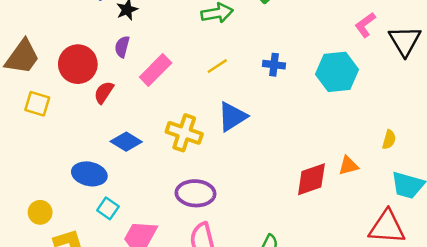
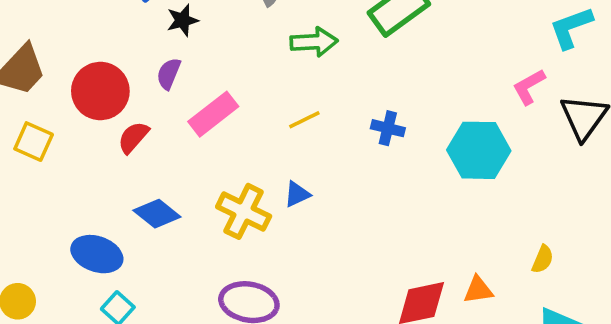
blue triangle: (232, 117) -> (297, 194), moved, size x0.6

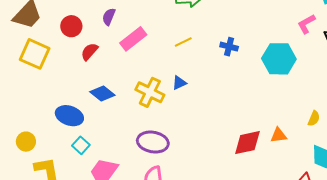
red circle: (100, 91) -> (71, 26), size x0.7
yellow square: (34, 142) -> (35, 54), size x1.4

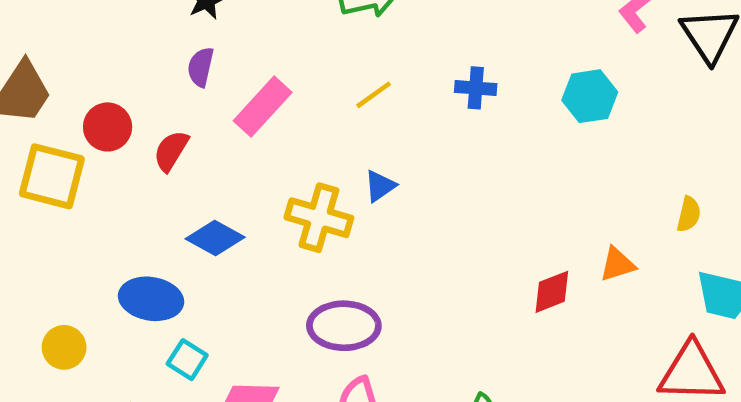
red circle: (71, 26) -> (108, 127), moved
cyan hexagon: (279, 59) -> (590, 96), size x0.7
yellow circle: (26, 142) -> (64, 347), moved
red diamond: (247, 143) -> (552, 292), size x0.7

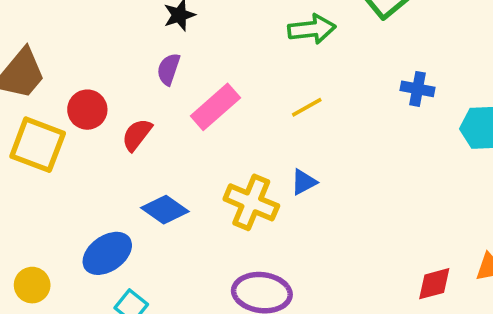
blue cross: (476, 88) -> (418, 89), moved
blue ellipse: (151, 299) -> (107, 253), turned -51

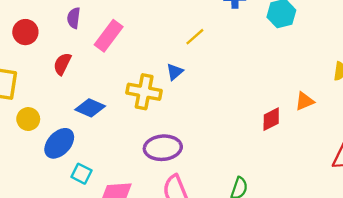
yellow line: (307, 107) -> (195, 37), moved
red circle: (87, 110) -> (25, 32), moved
yellow circle: (32, 285) -> (28, 119), moved

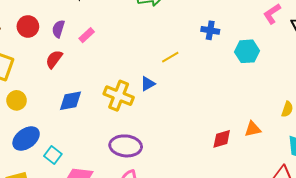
purple semicircle: (74, 18) -> (58, 29), moved
pink rectangle: (109, 36) -> (87, 35), moved, size x0.6
blue diamond: (90, 108) -> (71, 101), turned -45
blue ellipse: (59, 143) -> (26, 139), moved

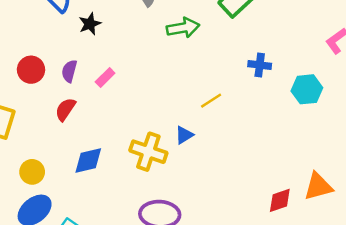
yellow circle: (17, 100) -> (32, 172), moved
orange triangle: (253, 129) -> (318, 186), size x1.4

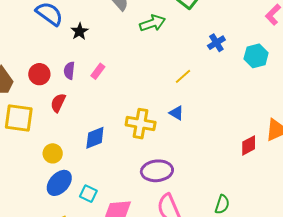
blue cross: (260, 65) -> (216, 43), turned -30
red semicircle: (65, 109) -> (58, 103), moved
blue triangle: (184, 135) -> (176, 113), moved, turned -49

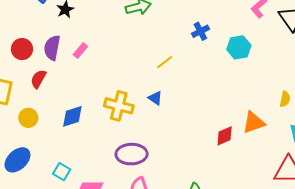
purple semicircle: (69, 71) -> (52, 48), size x1.4
yellow circle: (53, 153) -> (28, 118), moved
blue ellipse: (59, 183) -> (17, 160), moved

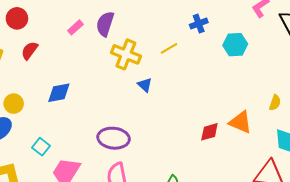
purple semicircle: (52, 48) -> (105, 24), moved
yellow line: (165, 62) -> (169, 48), moved
yellow cross: (119, 106) -> (126, 54), moved
yellow circle: (28, 118) -> (14, 104), moved
orange triangle: (254, 123) -> (240, 122), turned 35

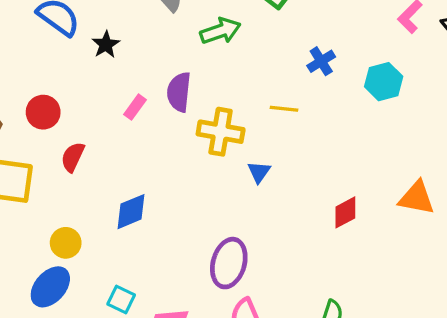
yellow line: (169, 48) -> (284, 109), turned 48
blue triangle: (145, 85) -> (259, 172), turned 35
red diamond: (209, 132) -> (345, 212), moved
purple ellipse: (114, 138) -> (229, 263), turned -68

